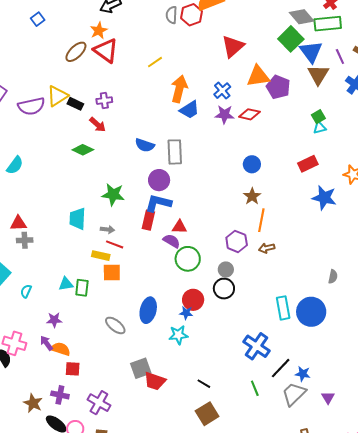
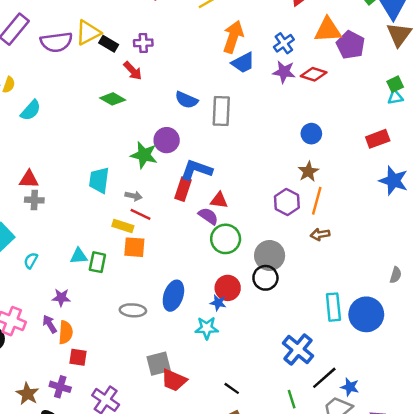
purple circle: (159, 180) -> (167, 140), moved
purple hexagon: (237, 241) -> (287, 202), moved
gray circle: (226, 269) -> (270, 255), size x1.6
gray ellipse: (115, 325) -> (133, 310), turned -40
orange semicircle: (61, 349) -> (66, 332), turned 72

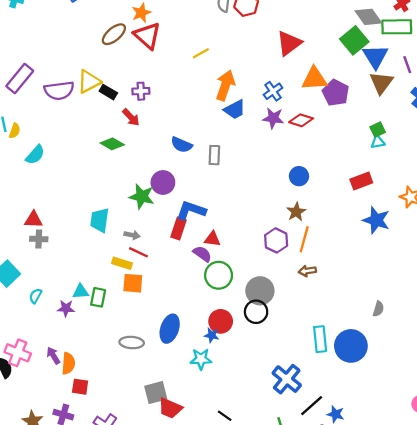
gray rectangle: (221, 111) -> (214, 155), size x0.7
purple star: (61, 298) -> (66, 308), moved

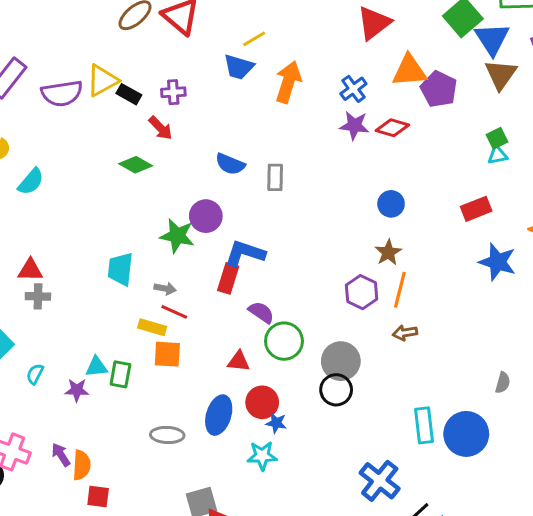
blue trapezoid: (235, 110) -> (239, 67), moved, turned 45
red triangle: (212, 239) -> (239, 361), moved
red circle: (221, 321) -> (262, 402), moved

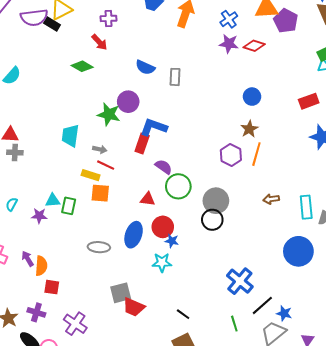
black rectangle: (129, 94) -> (52, 24), moved
brown arrow: (405, 333) -> (271, 199), moved
cyan rectangle: (424, 425) -> (306, 207), moved

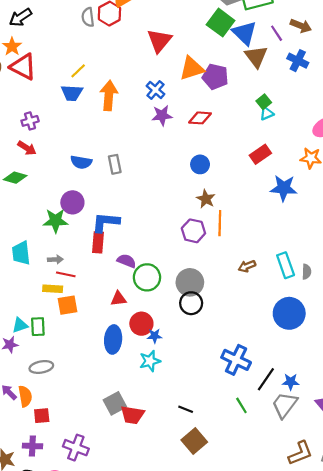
red diamond: (254, 46) -> (200, 118), moved
gray ellipse: (99, 247) -> (41, 367), moved

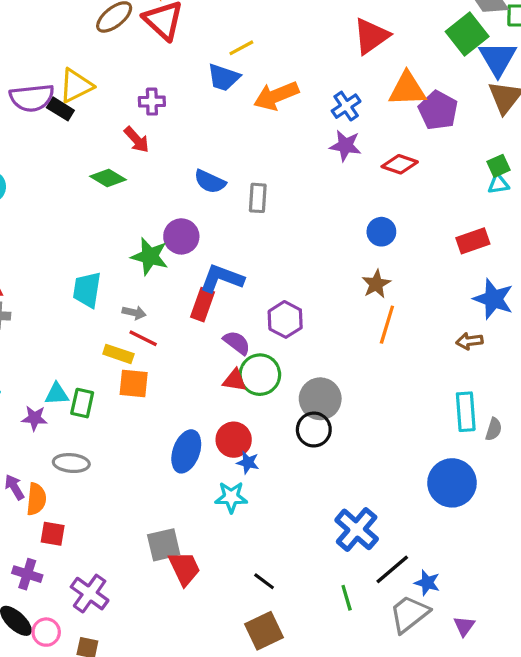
orange arrow: (109, 96) -> (276, 96), turned -132
purple hexagon: (193, 231) -> (285, 319), moved
brown arrow: (247, 266) -> (469, 341), moved
red triangle: (118, 299) -> (235, 380), moved
red trapezoid: (132, 415) -> (184, 568), turned -140

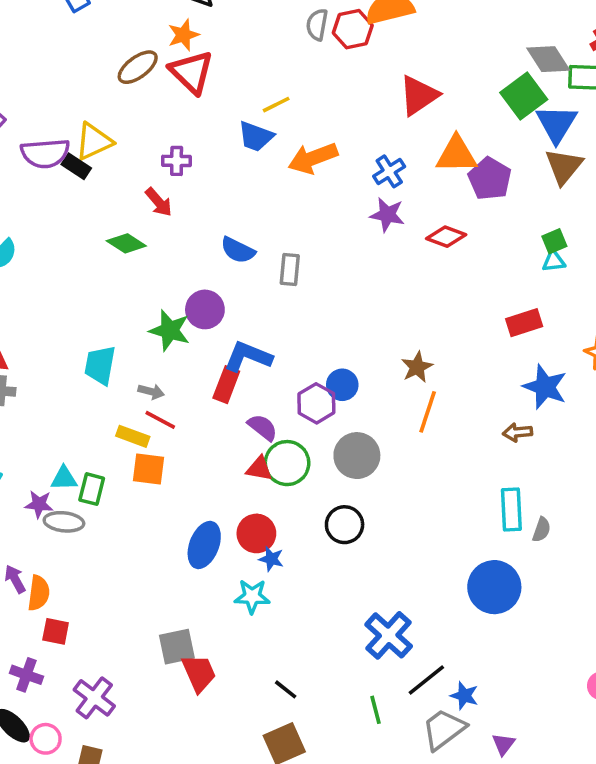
blue circle: (381, 232) -> (342, 385), moved
gray circle: (320, 399) -> (357, 456), moved
gray ellipse: (71, 463) -> (64, 522), moved

